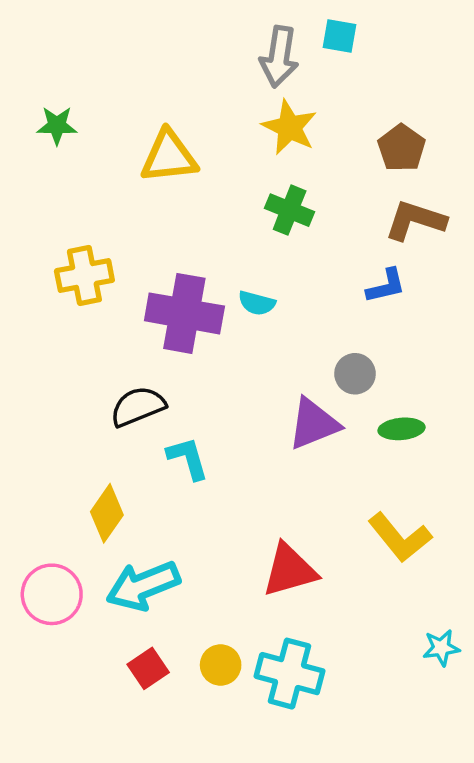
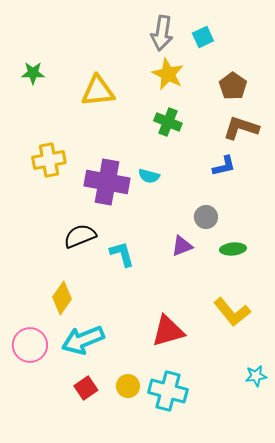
cyan square: (339, 36) -> (203, 37), moved, turned -35
purple triangle: (314, 424) -> (182, 246), size x0.7
cyan L-shape: (188, 458) -> (122, 254), moved

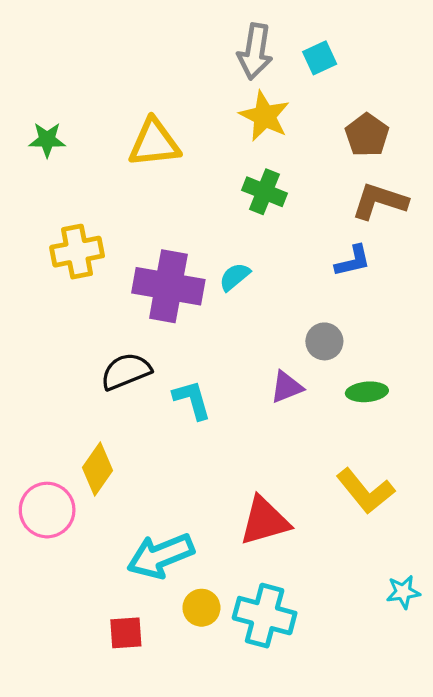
green star: (33, 73) -> (47, 140), moved
cyan semicircle: (149, 176) -> (235, 277), turned 125
cyan arrow: (83, 340) -> (161, 556), moved
pink circle: (30, 345) -> (47, 510), moved
red square: (86, 388) -> (126, 633), moved, turned 30

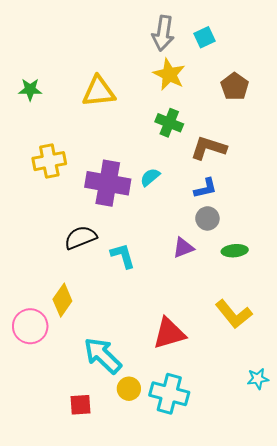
brown L-shape: (380, 201) -> (208, 148), moved
blue L-shape: (353, 261) -> (205, 188), moved
cyan arrow: (161, 556) -> (103, 355), turned 66

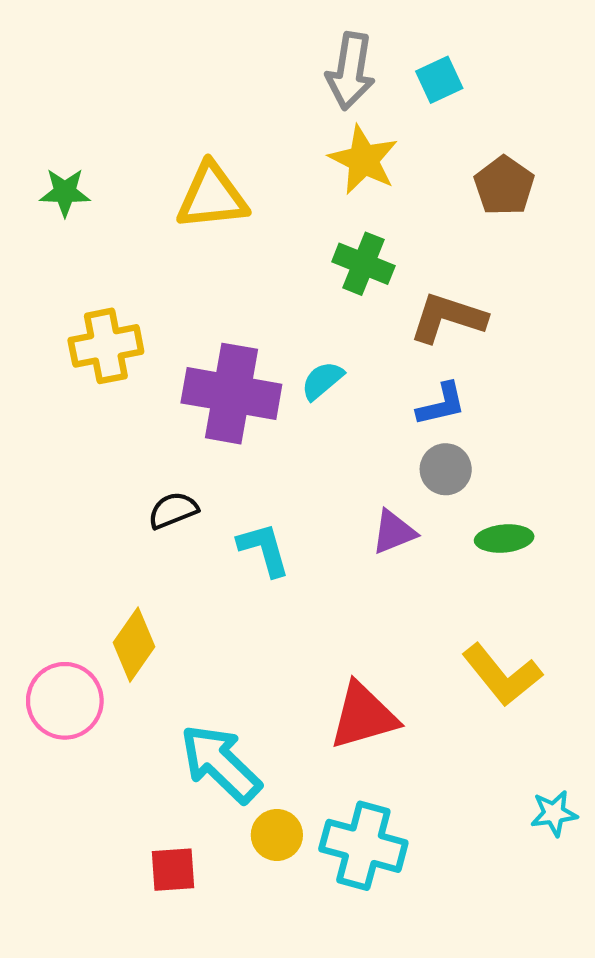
black semicircle: (81, 238) -> (173, 510), size x0.7

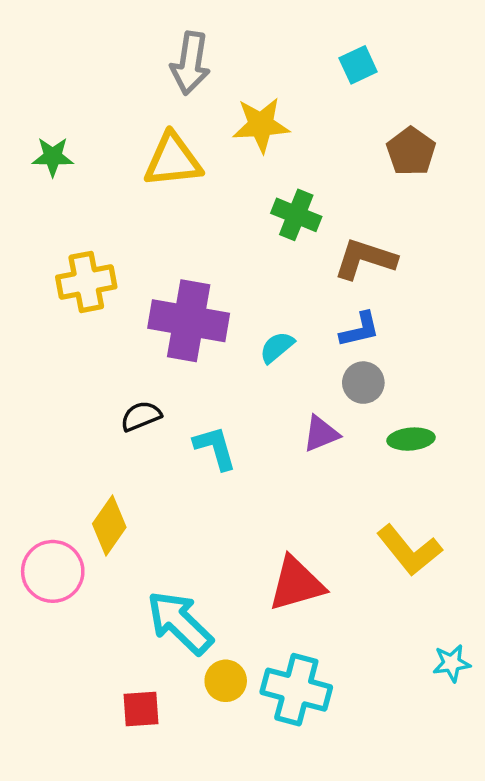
gray arrow: (350, 71) -> (190, 63), moved
yellow star: (363, 160) -> (261, 125), moved, turned -30
cyan semicircle: (322, 381) -> (277, 347), moved

